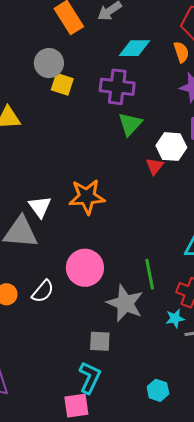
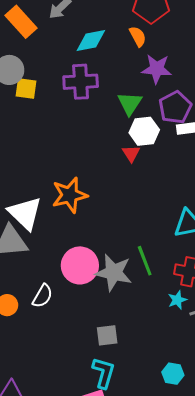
green triangle: (130, 124) -> (130, 103), moved
white triangle: (40, 207) -> (25, 213), size x1.5
gray star: (125, 303) -> (114, 272), moved

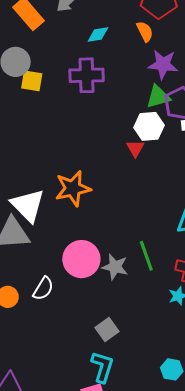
cyan diamond: (91, 41) -> (98, 35), size x0.7
green triangle: (130, 103) -> (158, 97), moved, turned 40
gray star: (114, 272) -> (115, 267), size x0.7
gray square: (107, 335) -> (107, 330), turned -30

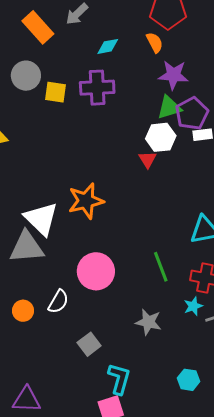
yellow square: (32, 81) -> (55, 92), moved
gray star: (115, 267) -> (148, 322), moved
gray square: (107, 330) -> (89, 344), moved

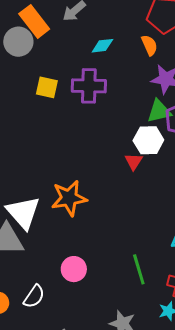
gray circle: (26, 76) -> (18, 42), moved
pink circle: (96, 271) -> (74, 269), size x0.7

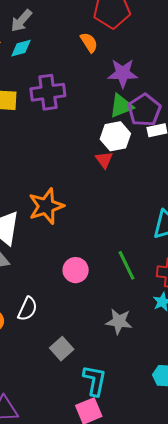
orange semicircle: (149, 45) -> (89, 42), moved
cyan diamond: (102, 46) -> (21, 48), moved
pink circle: (74, 269) -> (76, 270), moved

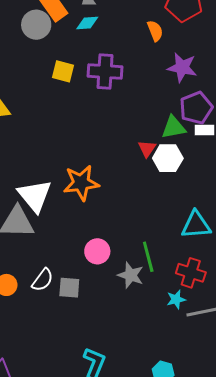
green triangle: (121, 106) -> (174, 127), moved
white hexagon: (115, 136) -> (168, 158), moved
gray star: (119, 321) -> (131, 275), moved
gray square: (62, 349) -> (69, 288), moved, turned 35

